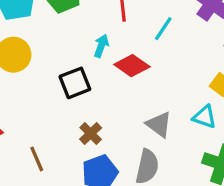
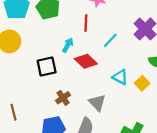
cyan triangle: (205, 117) -> (120, 77), moved
brown cross: (91, 134) -> (63, 98), moved

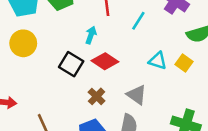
red diamond: (86, 61) -> (105, 61), moved
black square: (47, 66) -> (71, 64), turned -36

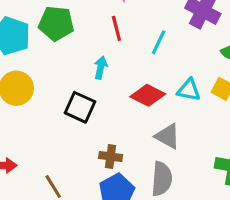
red diamond: (105, 61) -> (148, 95), moved
brown cross: (97, 96) -> (111, 156), moved, turned -30

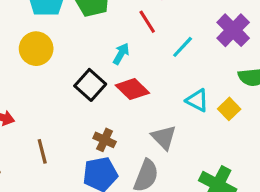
red line: (116, 28) -> (147, 22), turned -35
red diamond: (148, 95) -> (132, 89), moved

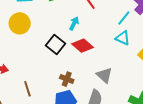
cyan line: (183, 47) -> (124, 18), moved
cyan triangle: (197, 100) -> (123, 38), moved

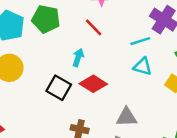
cyan line: (124, 18) -> (140, 41), turned 42
gray triangle: (104, 75) -> (127, 117), turned -36

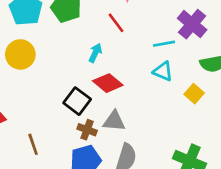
black square: (59, 88) -> (77, 101), moved
gray triangle: (127, 117) -> (114, 121), moved

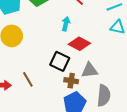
brown line: (33, 144) -> (28, 79), moved

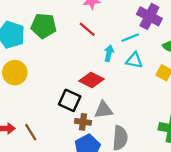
cyan arrow: (66, 24) -> (109, 53), moved
brown line: (28, 79) -> (31, 132), moved

